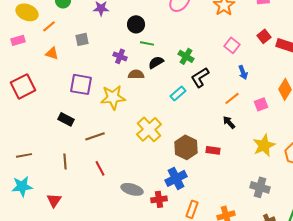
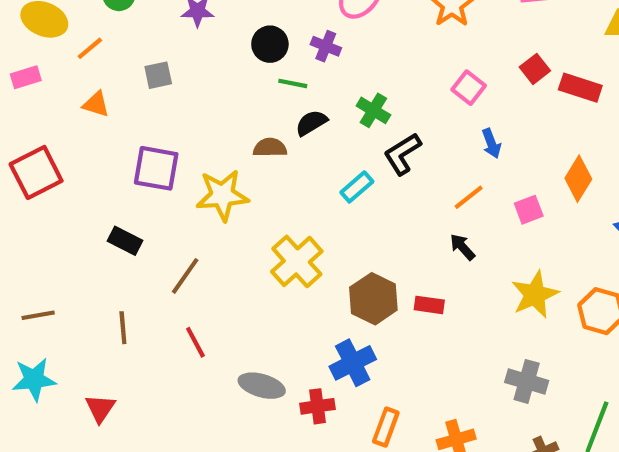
purple cross: (120, 56) -> (326, 46), moved
brown line: (95, 136) -> (185, 276), turned -36

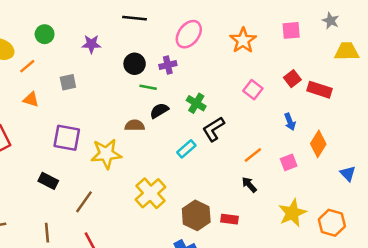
purple cross: (326, 46) -> (168, 65), turned -35
blue arrow: (491, 143) -> (290, 122), moved

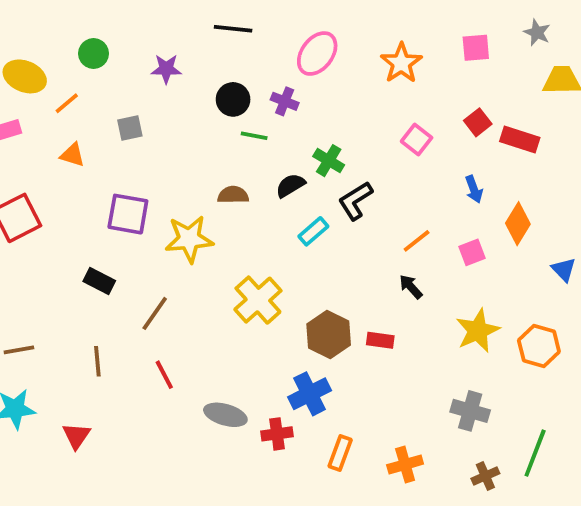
purple cross: (168, 65) -> (285, 101), turned 35
black semicircle: (159, 111) -> (290, 185), moved

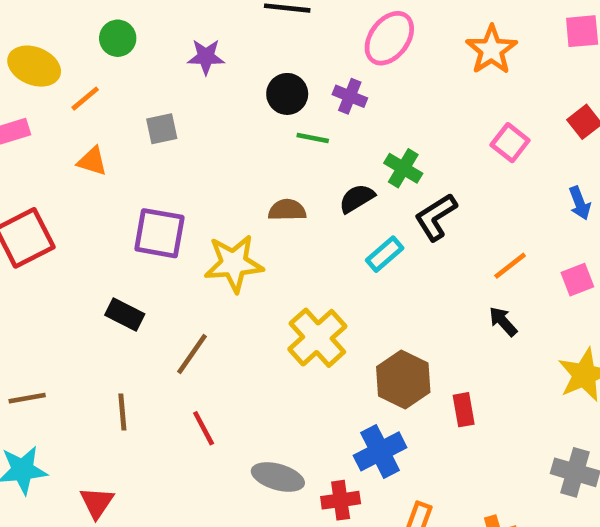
red rectangle: (380, 340) -> (464, 410), moved, turned 72

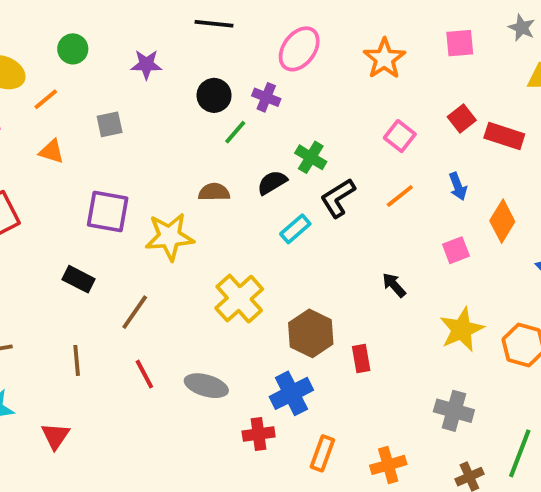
green line: (313, 138) -> (235, 132), turned -60
orange line: (510, 266) -> (400, 196), moved
gray ellipse: (278, 477) -> (206, 386), moved

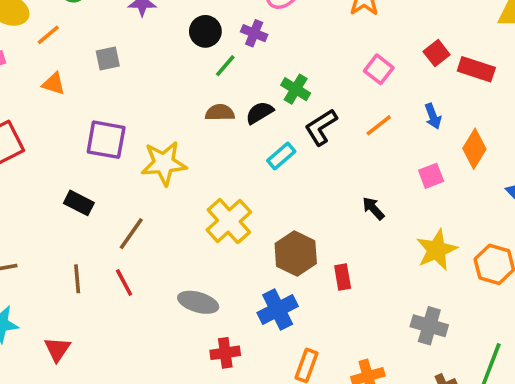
brown semicircle: (214, 192) -> (220, 113), moved
red line: (144, 374) -> (124, 282), moved
red cross: (259, 434) -> (225, 353), moved

